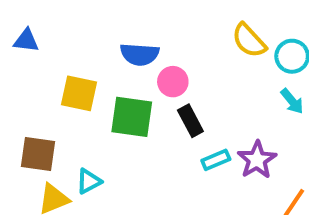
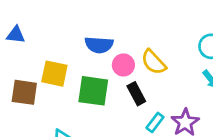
yellow semicircle: (249, 41) -> (154, 62), moved
brown square: (38, 154) -> (24, 92), moved
cyan rectangle: (216, 160) -> (155, 122), turned -30

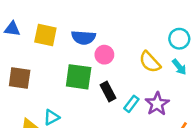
yellow semicircle: (154, 62) -> (150, 62), moved
yellow square: (54, 74) -> (45, 35), moved
black rectangle: (136, 94) -> (108, 92), moved

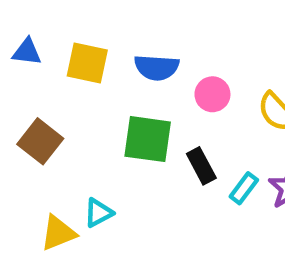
pink circle: (104, 55) -> (212, 94), moved
brown square: (20, 78) -> (40, 141), turned 30

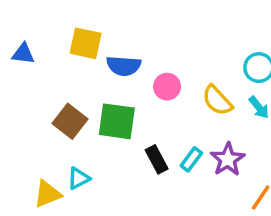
yellow square: (87, 63) -> (86, 43), moved
brown square: (40, 141) -> (70, 121), moved
black rectangle: (201, 166) -> (157, 159), moved

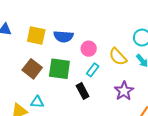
yellow square: (86, 43) -> (36, 36), moved
cyan rectangle: (191, 159) -> (93, 70), moved
cyan triangle: (79, 178) -> (37, 102), turned 32

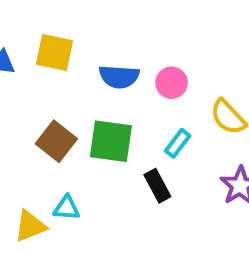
yellow square: (36, 36) -> (54, 52), moved
pink circle: (89, 49) -> (172, 83), moved

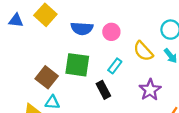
yellow square: (54, 52) -> (45, 15), turned 30
brown square: (56, 141) -> (47, 77), moved

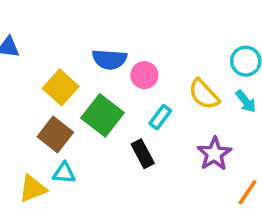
yellow square: (45, 15) -> (61, 87), moved
pink circle: (111, 32) -> (144, 75), moved
green square: (77, 65) -> (103, 115), turned 30

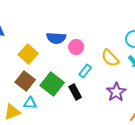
green square: (103, 115) -> (52, 84), moved

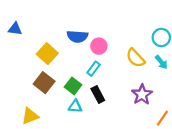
cyan rectangle: (85, 71) -> (94, 69), moved
green square: (52, 84) -> (73, 86), size x0.7
cyan triangle: (30, 103) -> (75, 106), moved

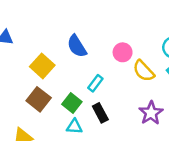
blue semicircle: (77, 36) -> (77, 46), turned 54
pink circle: (99, 46) -> (123, 52), moved

